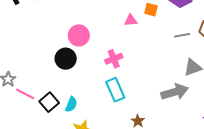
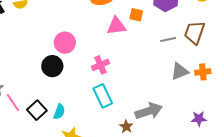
pink triangle: (131, 20) -> (116, 26), size x1.5
gray arrow: (175, 92) -> (149, 111), moved
pink line: (25, 94) -> (13, 103), turned 30

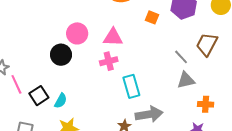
pink triangle: (116, 26) -> (113, 37), moved
gray line: (168, 39) -> (181, 57), moved, turned 49
orange cross: (203, 72) -> (206, 104), moved
cyan rectangle: (103, 96) -> (131, 86), moved

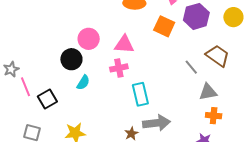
orange square: (152, 17) -> (164, 26), size x1.5
brown trapezoid: (207, 44) -> (218, 56), turned 95
gray triangle: (186, 80) -> (208, 92), moved
cyan semicircle: (61, 101) -> (83, 82), moved

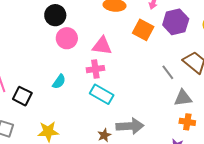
black circle: (71, 59) -> (55, 15), moved
cyan rectangle: (140, 94) -> (102, 94), moved, turned -50
black square: (47, 99) -> (22, 96), turned -36

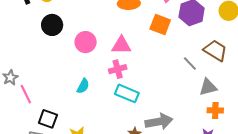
black circle: (55, 15) -> (52, 25), moved
black square: (22, 96) -> (48, 119), moved

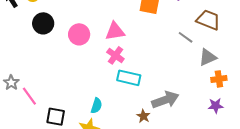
pink cross: (118, 69) -> (115, 55), turned -30
cyan semicircle: (83, 86) -> (96, 106), moved

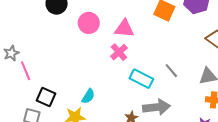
gray line: (186, 37) -> (171, 71), moved
cyan rectangle: (129, 78) -> (141, 79), moved

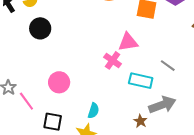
pink circle: (89, 23) -> (59, 82), moved
pink triangle: (124, 29) -> (128, 42), moved

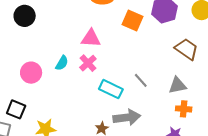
pink triangle: (128, 42) -> (91, 38), moved
cyan semicircle: (93, 111) -> (62, 63), moved

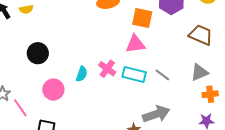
black circle: (25, 16) -> (38, 53), moved
pink triangle: (91, 38) -> (135, 44), moved
cyan rectangle: (111, 89) -> (134, 74), moved

